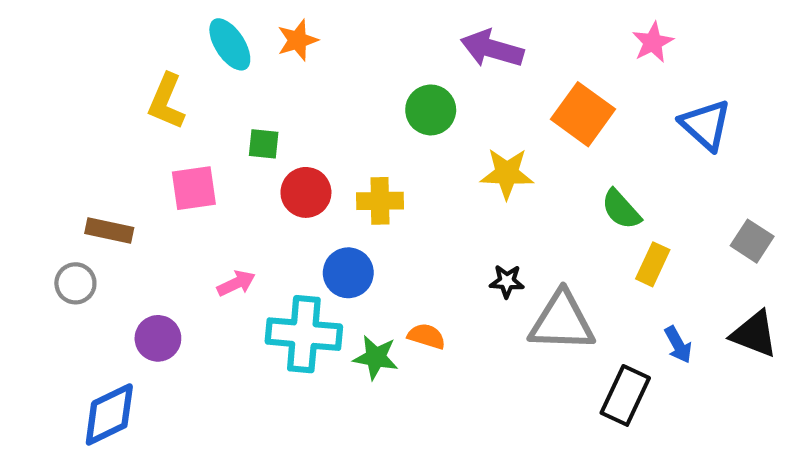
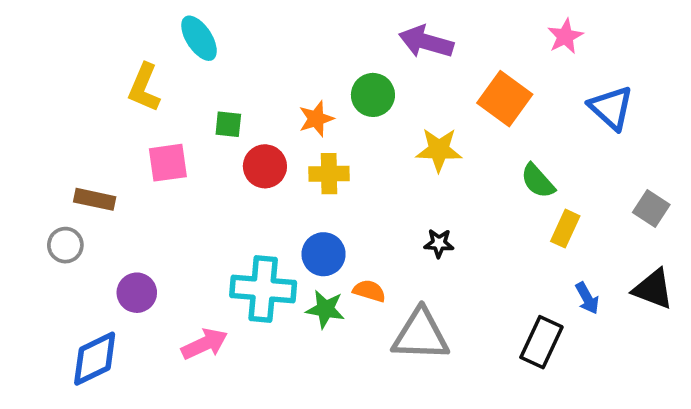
orange star: (297, 40) -> (316, 119), moved
blue circle: (348, 273) -> (324, 254), moved
pink arrow: (236, 283) -> (205, 344), moved, size x1.4
gray triangle: (562, 321) -> (421, 335), moved

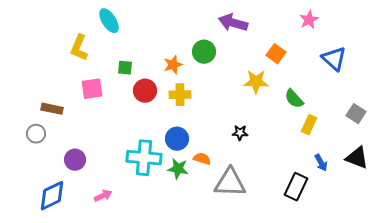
orange square: (505, 99) -> (276, 54), size x0.7
yellow star: (439, 150) -> (256, 82), moved
pink arrow: (205, 344) -> (103, 196), moved, size x0.7

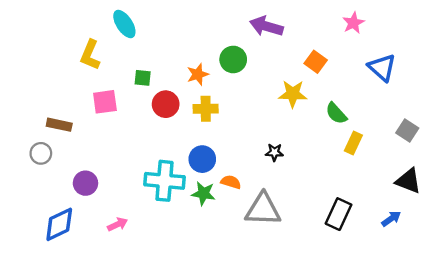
blue arrow: (321, 163) -> (391, 219), moved, turned -96

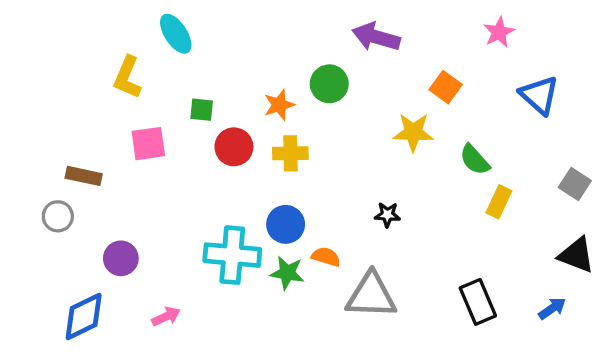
black rectangle: (339, 214) -> (478, 302), turned -48

